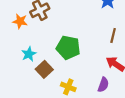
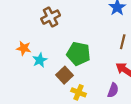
orange star: (20, 21) -> (24, 48), moved
brown square: (44, 69) -> (65, 75), moved

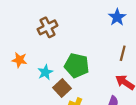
cyan star: (40, 60) -> (45, 72), moved

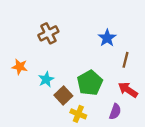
blue star: (117, 17) -> (107, 38), moved
green pentagon: (77, 66) -> (90, 83), moved, turned 30

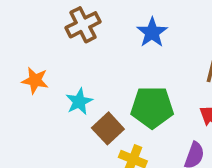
blue star: (107, 38) -> (152, 32), moved
green pentagon: (90, 83) -> (152, 107), turned 30

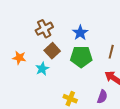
green pentagon: (152, 107) -> (81, 57), moved
brown square: (108, 128) -> (52, 51), moved

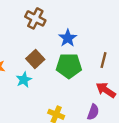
brown cross: (44, 29) -> (35, 18), moved, turned -36

